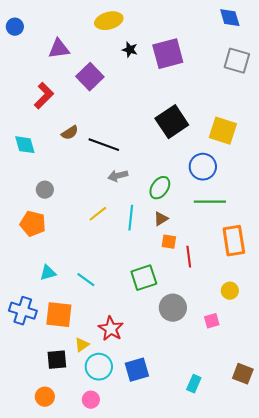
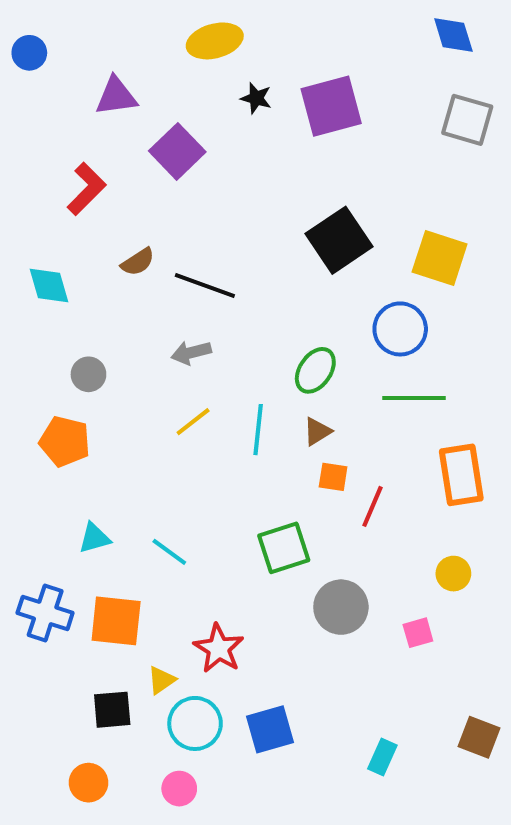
gray arrow: (118, 176) -> (191, 353), moved
red line: (189, 257) -> (373, 506), turned 30

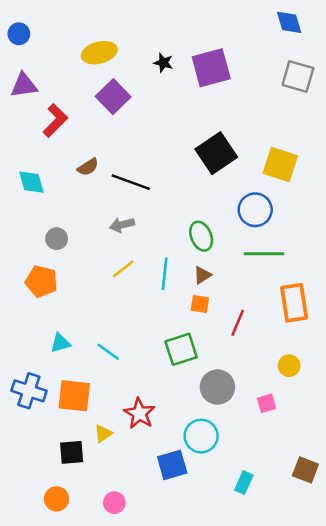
yellow ellipse: (215, 41) -> (99, 53), moved
purple triangle: (116, 96) -> (24, 85), moved
green ellipse: (315, 370) -> (201, 236), turned -56
orange square: (333, 477) -> (200, 304), moved
cyan circle: (195, 723) -> (201, 436), moved

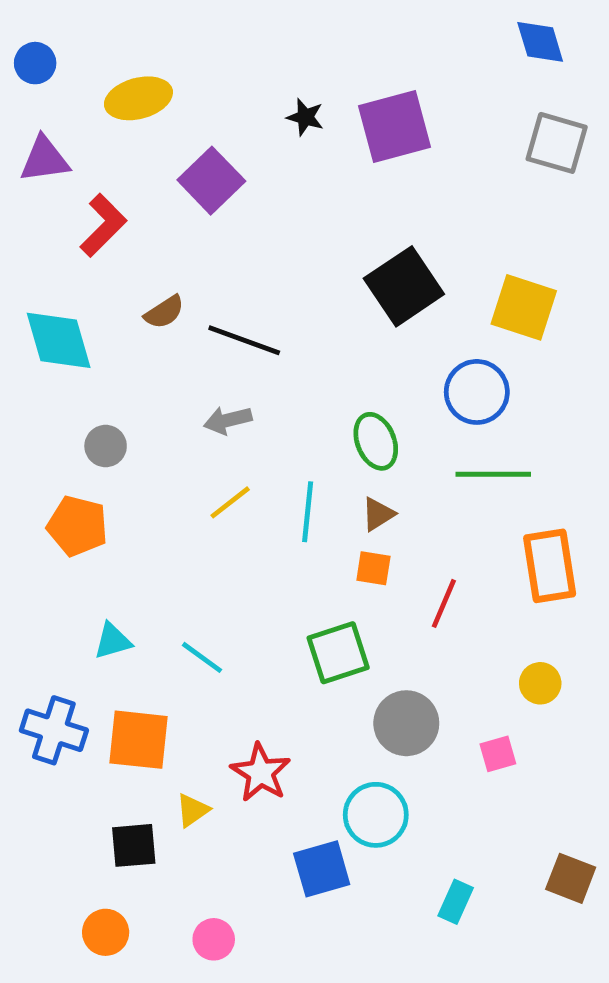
yellow ellipse: (99, 53) -> (138, 98), moved
cyan diamond: (31, 182) -> (59, 340), size x1.4

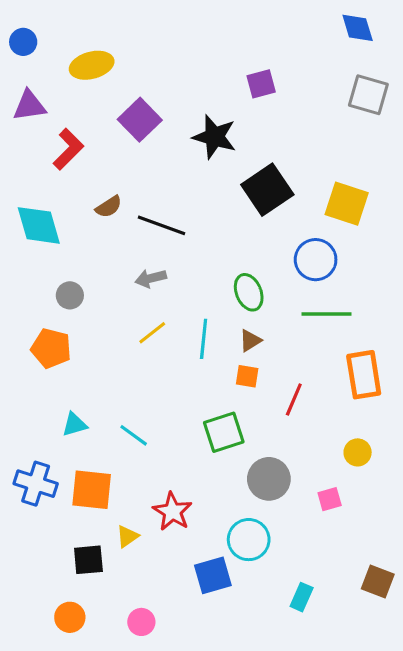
black star: (305, 117) -> (214, 137), moved, size x1.8
purple square: (395, 127) -> (261, 84), size x0.6

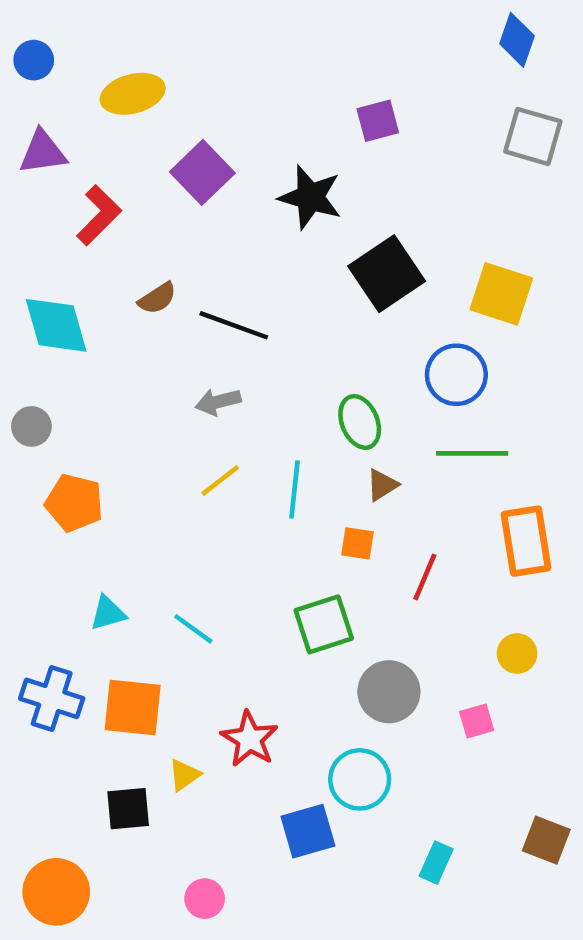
blue diamond: (358, 28) -> (517, 40), turned 36
gray circle: (70, 295) -> (31, 426), moved
brown triangle: (250, 340) -> (382, 485), moved
orange circle: (70, 617) -> (56, 892), moved, size x1.5

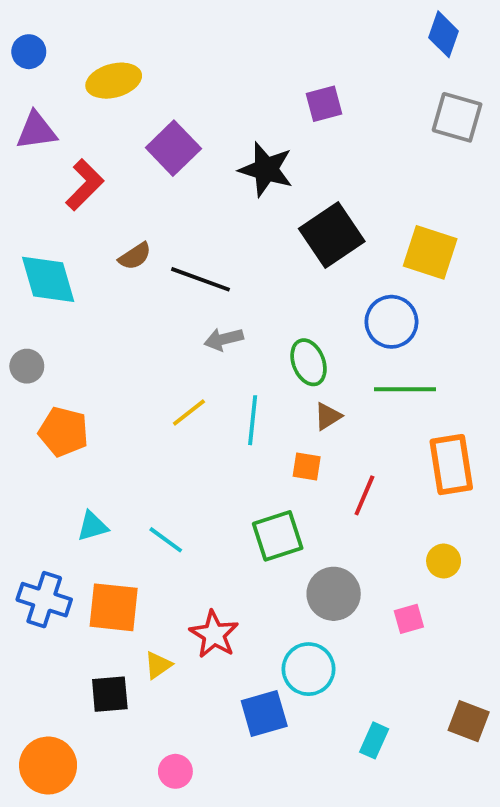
gray arrow: (218, 402) -> (224, 339), moved

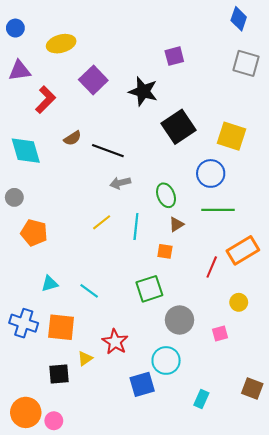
orange rectangle: (451, 465) -> (243, 250), turned 68
red line: (364, 495) -> (212, 267), moved
pink circle: (175, 771) -> (54, 421), moved

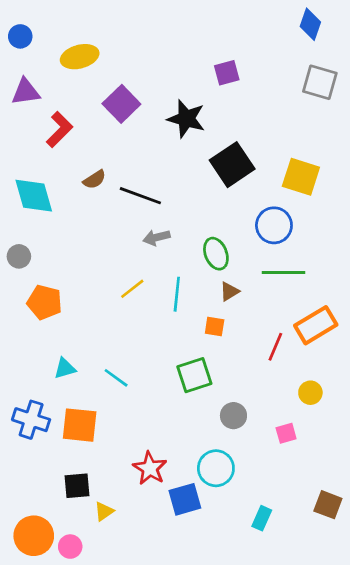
gray circle: (180, 320) -> (233, 416), size x0.7
red star: (115, 342) -> (150, 468), moved
yellow triangle: (85, 358) -> (104, 511), moved

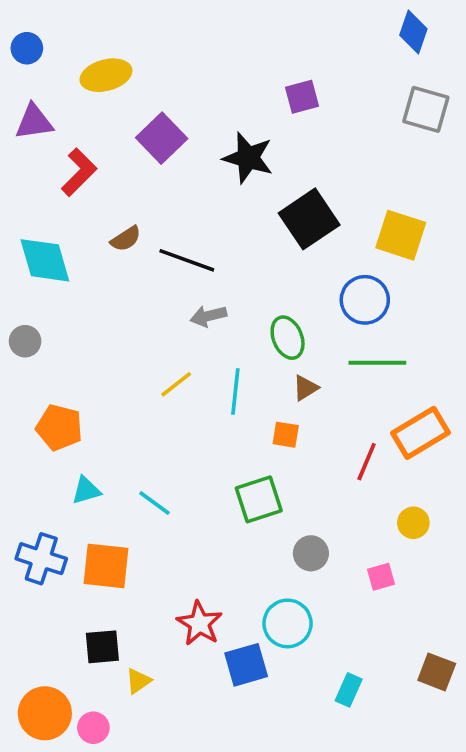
orange pentagon: (45, 302) -> (59, 427), moved

